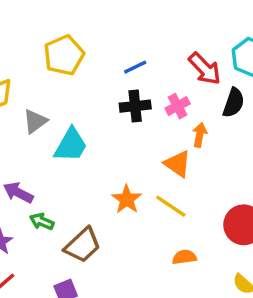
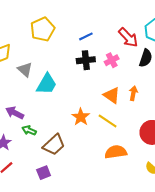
gray triangle: (35, 121) -> (25, 69), turned -42
orange arrow: (200, 135) -> (133, 93), moved
orange semicircle: (184, 257) -> (116, 152), size x1.5

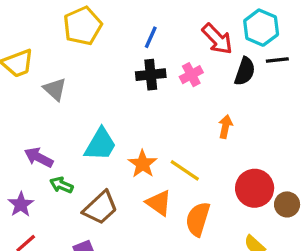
blue line: (86, 36) -> (151, 37), turned -40
cyan trapezoid: (47, 84) -> (100, 144), moved
orange triangle: (112, 95) -> (159, 203), moved
orange semicircle: (116, 152) -> (198, 219), turned -65

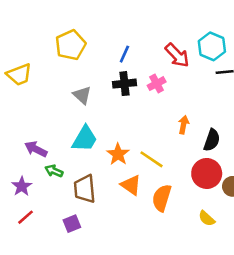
black semicircle: (245, 71) -> (212, 140), moved
gray triangle: (55, 89) -> (82, 95), moved
brown trapezoid: (100, 208) -> (85, 189), turned 128

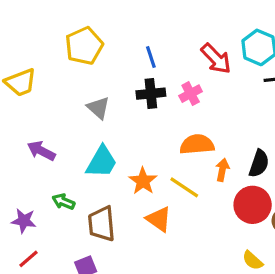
blue line: (124, 54) -> (151, 57), turned -42
orange arrow: (184, 125) -> (222, 170), moved
purple arrow: (36, 149) -> (41, 151), moved
purple star: (22, 186) -> (24, 221), turned -30
orange semicircle: (162, 198) -> (197, 144), moved, turned 68

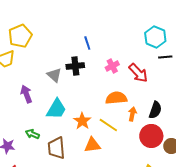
yellow pentagon: (84, 46) -> (20, 36), moved
red arrow: (216, 59) -> (138, 73), moved
black cross: (151, 94) -> (75, 66), moved
purple arrow: (41, 151) -> (26, 94), moved, turned 42
orange triangle: (159, 219) -> (92, 145), turned -42

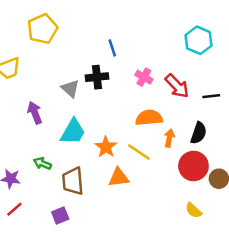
yellow pentagon: (20, 36) -> (42, 29), moved
black line: (165, 57) -> (211, 96), moved
pink cross: (112, 66) -> (144, 77), turned -32

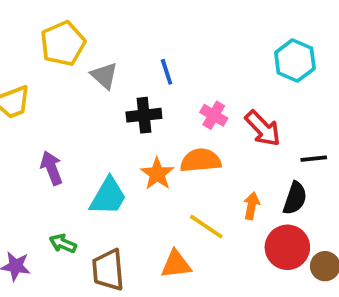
gray triangle: (70, 89) -> (104, 76), moved
black line: (211, 96) -> (314, 159), moved
orange semicircle: (149, 118) -> (201, 160), moved
orange star: (106, 147) -> (157, 174), moved

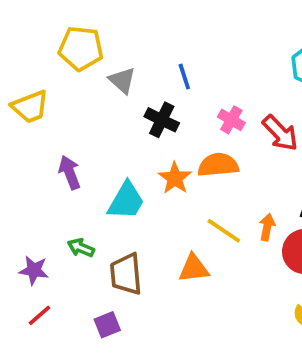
yellow pentagon: (63, 44) -> (81, 48), turned 30
black cross: (144, 115) -> (162, 120), turned 32
orange arrow: (252, 206) -> (267, 227), moved

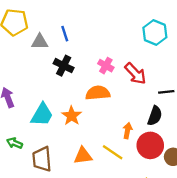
blue line: (184, 77) -> (65, 34), moved
gray triangle: (122, 80) -> (40, 42), turned -42
orange star: (175, 178) -> (72, 116), moved
yellow line: (224, 231) -> (113, 152), moved

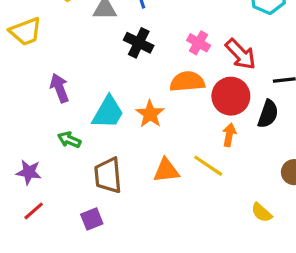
green arrow: (15, 143) -> (69, 140), moved
red circle: (150, 145) -> (231, 96), moved

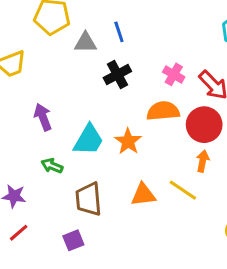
black cross: (139, 43) -> (117, 74), turned 36

